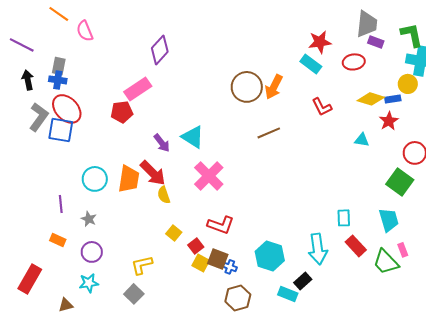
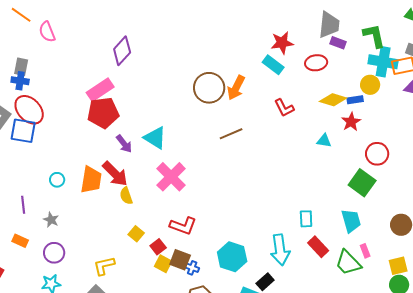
red pentagon: (122, 112) -> (103, 113), moved, size x1.4
cyan circle: (95, 179) -> (57, 180), size x0.6

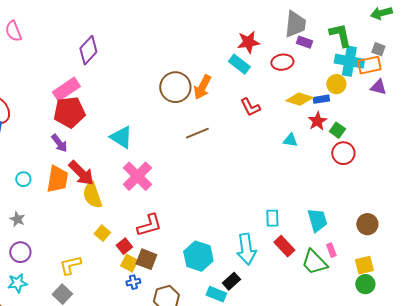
purple arrow: (124, 144) -> (59, 143), moved
green square: (362, 183) -> (337, 130), moved, size x0.6
yellow semicircle: (126, 196) -> (92, 195), size x1.5
red L-shape: (183, 226) -> (149, 225), turned -36
blue cross: (192, 268) -> (133, 282), moved, turned -32

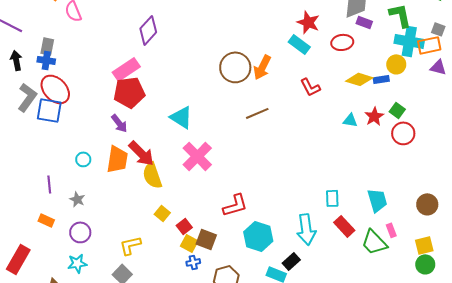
red star: (248, 42) -> (308, 22), turned 30
red star: (317, 121) -> (374, 116), moved
red L-shape: (149, 225) -> (235, 205), moved

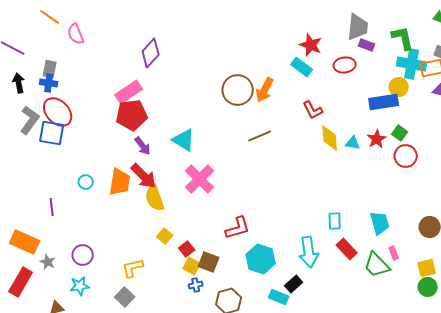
yellow diamond: (359, 79) -> (330, 138), moved, turned 68
blue rectangle: (381, 79) -> (384, 102), size x1.8
purple arrow: (119, 123) -> (143, 146), moved
gray star: (77, 199) -> (48, 262), moved
orange rectangle: (46, 220) -> (25, 242), moved, size x1.8

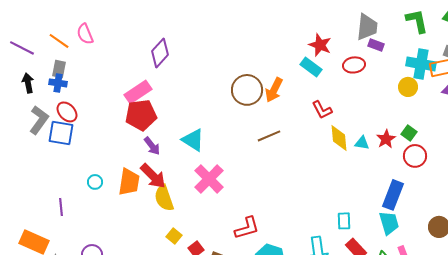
orange line: (50, 17) -> (59, 41), moved
green L-shape: (403, 38) -> (417, 21), moved
blue rectangle: (384, 102) -> (393, 195), moved, turned -60
red ellipse: (58, 112) -> (67, 112), size x0.7

